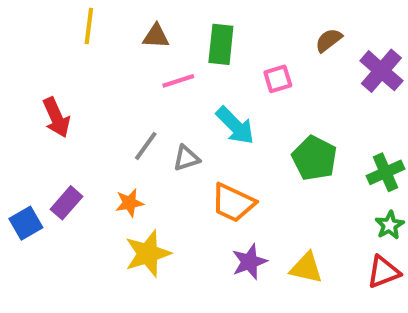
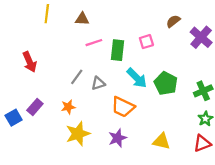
green rectangle: (221, 44) -> (117, 50), moved
cyan arrow: (235, 126) -> (137, 78), moved
purple star: (249, 262) -> (117, 138), moved

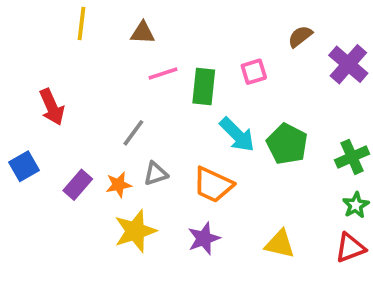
gray triangle: (98, 83) -> (156, 174), moved
purple rectangle: (35, 107) -> (78, 185), moved
blue square: (14, 118) -> (24, 166), moved

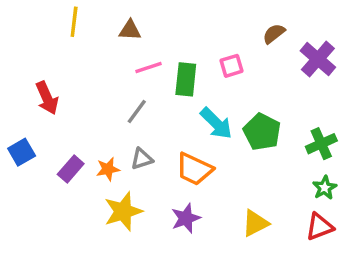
gray line: (133, 133) -> (137, 112), moved
yellow triangle: (280, 244) -> (255, 223), turned -40

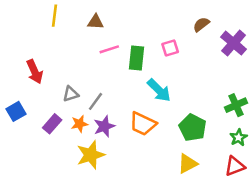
gray line: (137, 112) -> (96, 101), moved
green pentagon: (262, 132) -> (193, 128), moved
gray triangle: (142, 159) -> (71, 94), moved
purple star: (186, 218) -> (104, 126), moved

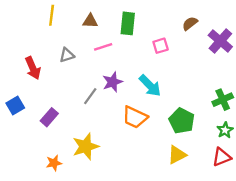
green rectangle: (137, 58) -> (128, 23), moved
gray triangle: (71, 94) -> (67, 55), moved
orange star: (79, 124) -> (54, 163), moved
purple star: (104, 126) -> (113, 82), moved

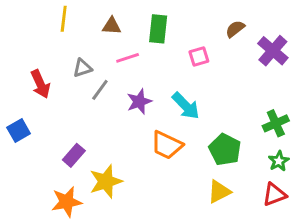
gray line: (90, 96) -> (100, 90), moved
purple rectangle: (49, 117) -> (74, 155), moved
orange star: (54, 163) -> (67, 202), size x1.5

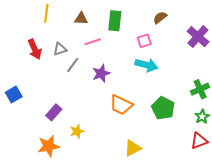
brown semicircle: (235, 29) -> (160, 18), moved
red arrow: (40, 84) -> (35, 49), moved
cyan arrow: (186, 106) -> (146, 65), moved, turned -30
yellow star: (106, 181) -> (77, 131), size x0.6
yellow triangle: (219, 192) -> (133, 148), moved

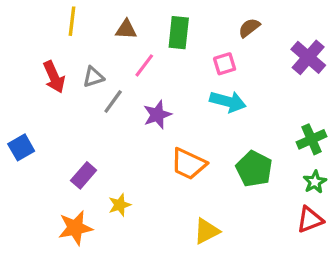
pink line: (93, 42) -> (144, 65), turned -35

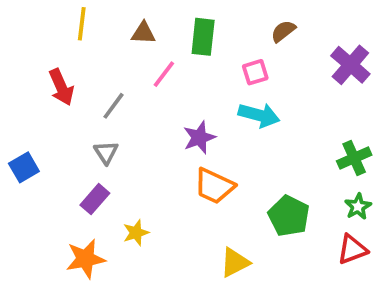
gray triangle: (93, 77) -> (106, 152), moved, turned -45
gray line: (113, 102) -> (113, 106), moved
purple star: (157, 115) -> (199, 138), moved
green pentagon: (254, 169) -> (289, 216), moved

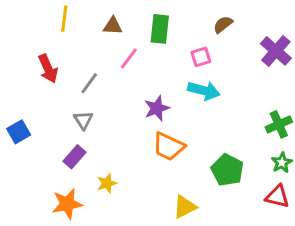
red triangle: (352, 249) -> (277, 196), turned 35

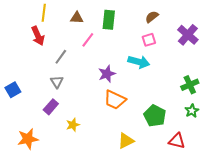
pink square: (201, 57) -> (149, 40), moved
red arrow: (48, 69) -> (38, 36), moved
red triangle: (277, 196) -> (177, 141), moved
orange star: (67, 204) -> (28, 139), moved

